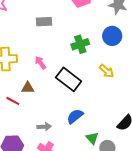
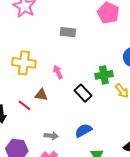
green cross: (80, 44) -> (104, 75), moved
black rectangle: (69, 79) -> (83, 93), size x0.7

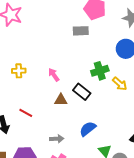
gray rectangle: (68, 32) -> (81, 31), moved
yellow cross: (24, 63) -> (19, 71), size x0.6
brown triangle: (41, 95) -> (61, 100), moved

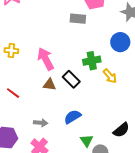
pink arrow: (54, 75) -> (46, 59), size x1.6

